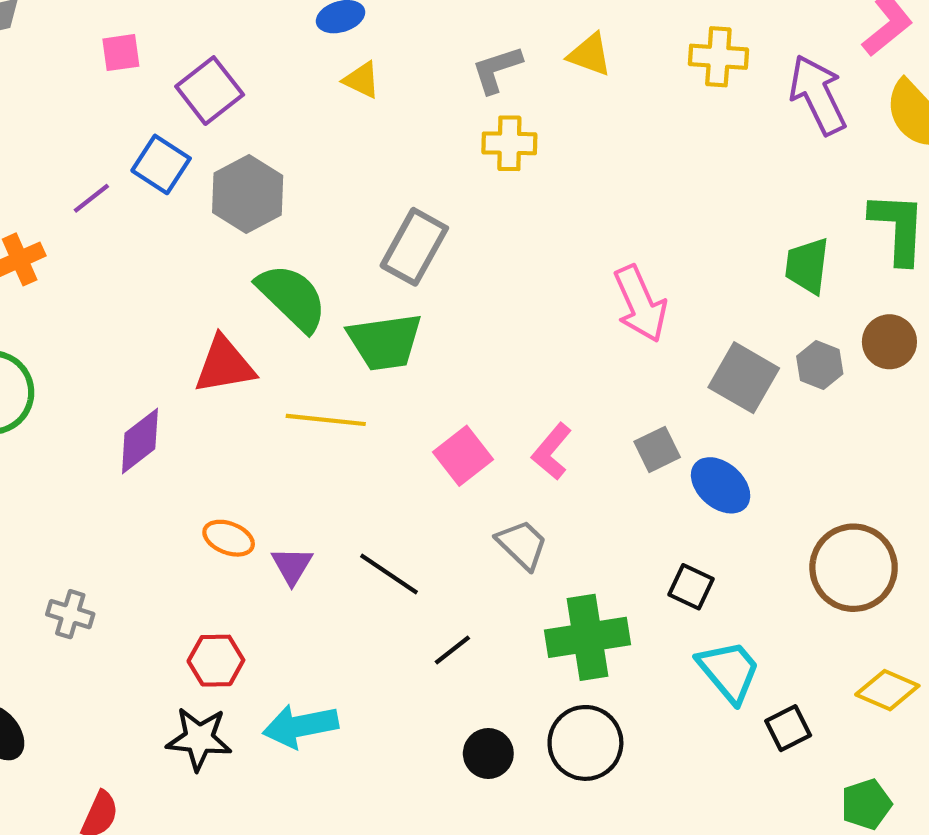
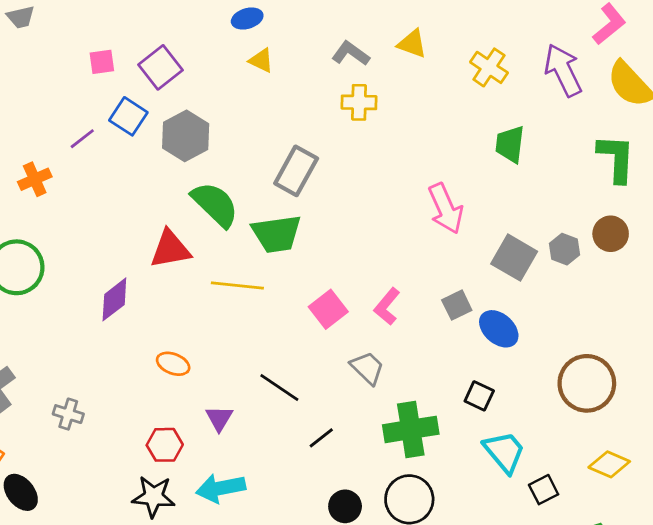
pink square: (121, 53) -> (102, 62), moved
yellow cross: (718, 57) -> (489, 67), moved, turned 30
gray L-shape: (497, 69) -> (351, 53), turned 54
green trapezoid: (807, 266) -> (510, 144), moved
purple triangle: (292, 566) -> (219, 418), moved

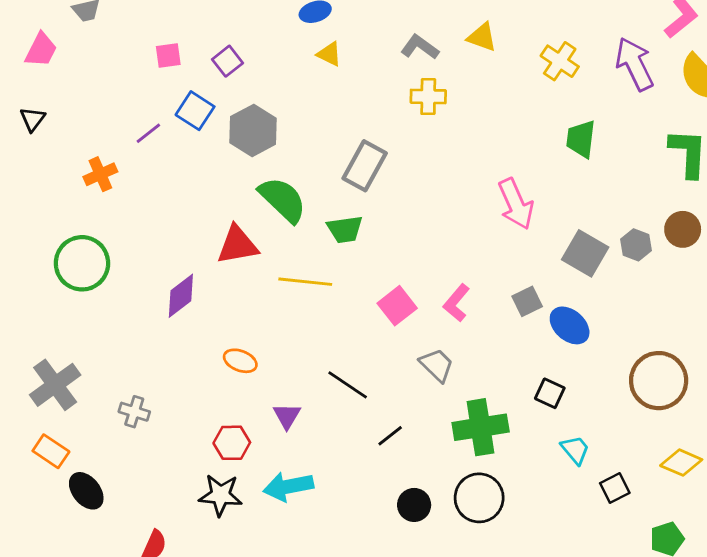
purple square: (161, 67) -> (228, 61), size x0.7
green trapezoid: (277, 234) -> (345, 229), size x0.7
cyan trapezoid: (504, 452) -> (575, 450), size x0.7

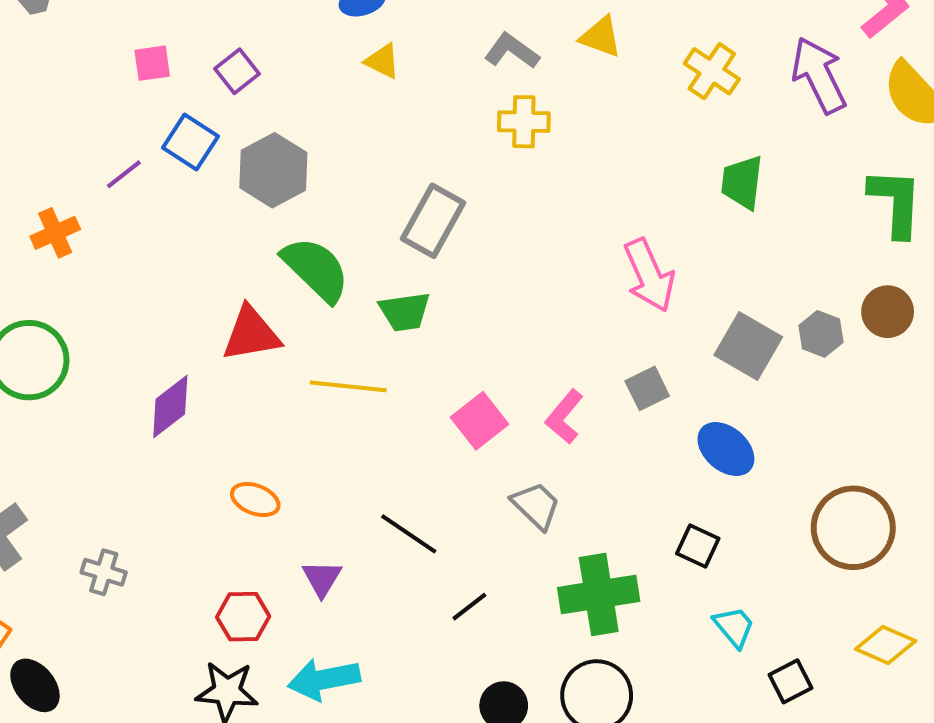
gray square: (527, 301) -> (647, 388), moved

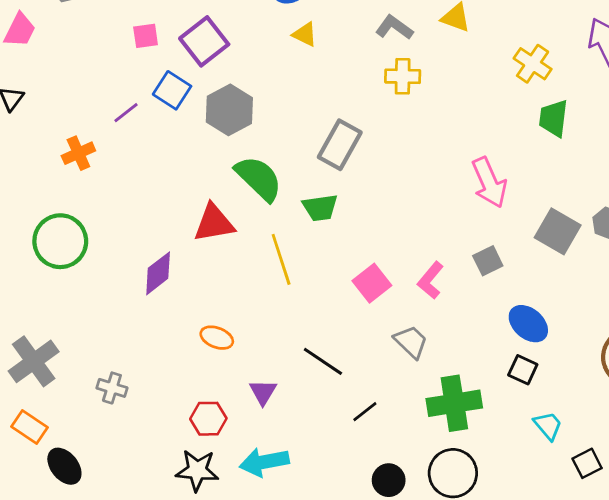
purple square: (237, 71) -> (204, 41), size x1.6
yellow cross: (712, 71) -> (533, 64), moved
yellow line: (348, 386) -> (281, 259), turned 66
blue ellipse: (726, 449) -> (528, 324), moved

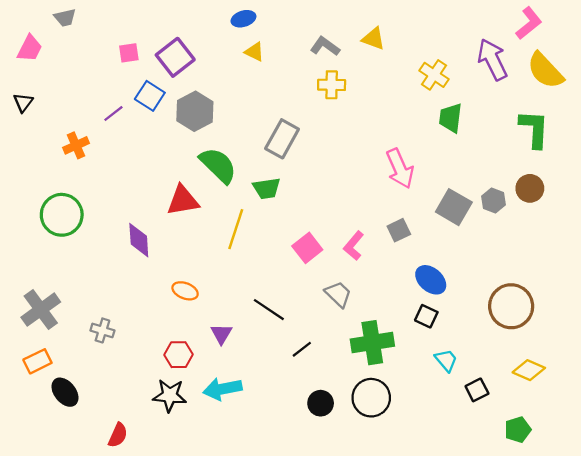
yellow line: (281, 259) -> (236, 229), turned 36
purple diamond: (158, 273) -> (139, 240), turned -56
orange rectangle: (30, 427) -> (37, 361), turned -60

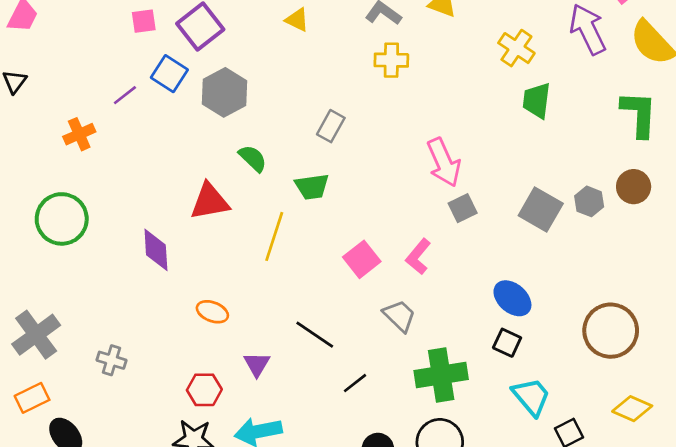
gray rectangle: (282, 139) -> (331, 126), size x0.7
green semicircle: (218, 165) -> (253, 158), size x0.6
pink arrow: (400, 169) -> (444, 162), moved
gray square: (399, 230) -> (463, 208), moved
cyan trapezoid: (446, 360) -> (531, 397), size x1.4

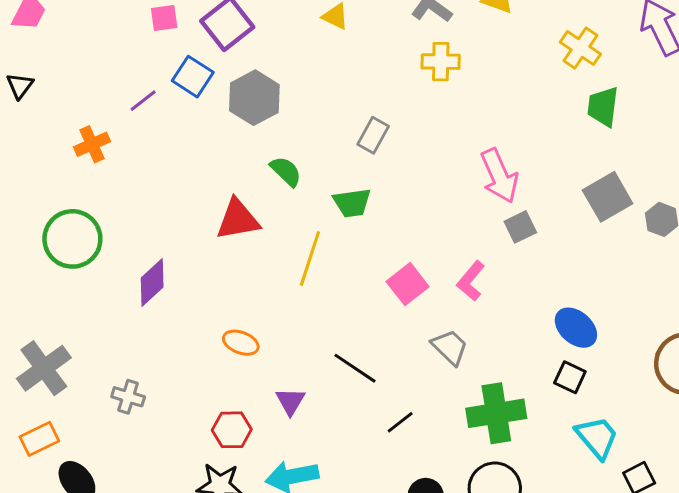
gray square: (541, 210) -> (608, 197), moved, turned 30
purple diamond: (156, 250) -> (152, 283), moved, turned 51

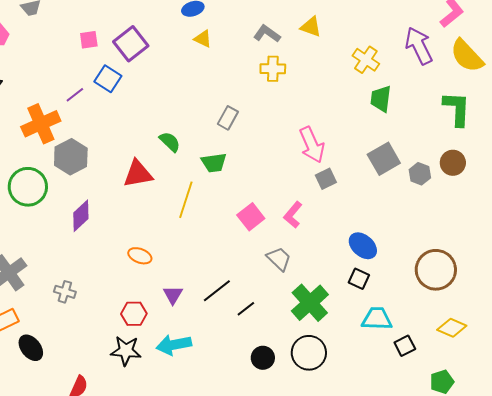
gray hexagon: (254, 98) -> (71, 157), moved
orange cross: (92, 144) -> (41, 124), size x1.6
black line: (355, 368) -> (217, 291), moved, turned -72
green cross: (496, 413) -> (310, 303), turned -33
cyan trapezoid: (597, 437) -> (377, 319), turned -48

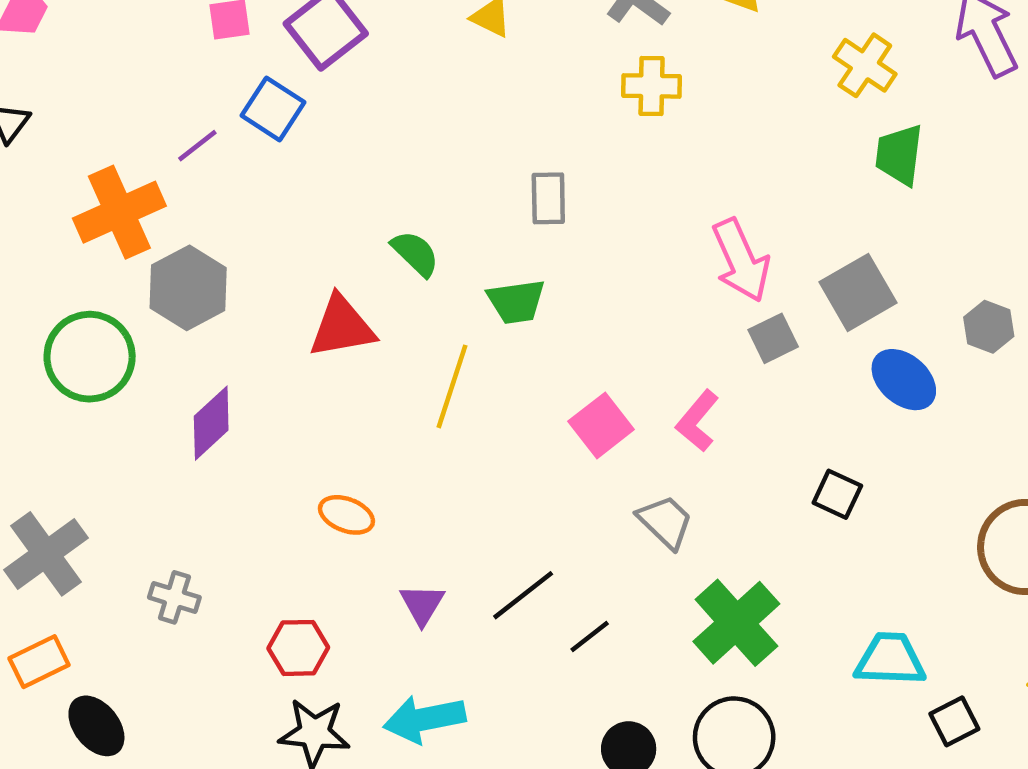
gray rectangle: (228, 118) -> (548, 198), turned -30
gray square: (384, 159) -> (858, 292), moved
blue ellipse: (363, 246) -> (904, 380), moved
black square: (359, 279) -> (837, 494), moved
red hexagon: (134, 314) -> (298, 648), moved

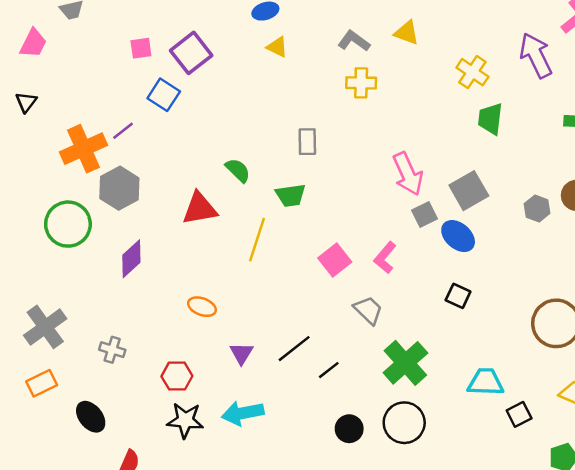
purple line: (197, 146) -> (123, 131), moved
blue ellipse: (904, 380) -> (458, 236), moved
black ellipse: (96, 726) -> (91, 417), moved

